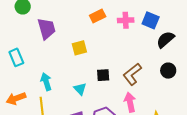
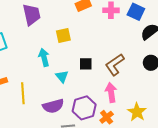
cyan arrow: (46, 82) -> (44, 57), moved

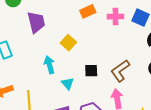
yellow square: (63, 36) -> (68, 43), turned -35

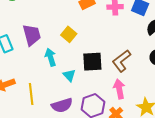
purple trapezoid: (36, 22) -> (32, 35), moved
black square: (91, 71) -> (92, 62), size x1.5

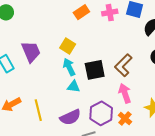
cyan arrow: (51, 57) -> (69, 67), moved
cyan triangle: (69, 75) -> (74, 87), turned -32

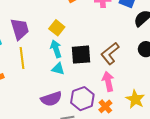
yellow line: (38, 110) -> (22, 58), moved

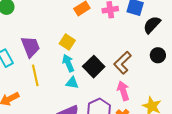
black square: (81, 55) -> (94, 67), turned -35

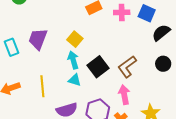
purple trapezoid: (30, 47) -> (38, 39), turned -145
yellow line: (35, 75) -> (42, 86), moved

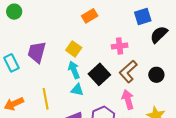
pink cross: (122, 12) -> (120, 46), moved
blue square: (147, 13) -> (143, 16), turned -36
black circle: (163, 64) -> (156, 75), moved

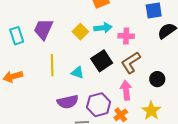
cyan arrow: (74, 70) -> (103, 28), moved, turned 96
black circle: (156, 75) -> (157, 79), moved
yellow line: (46, 99) -> (52, 65), moved

